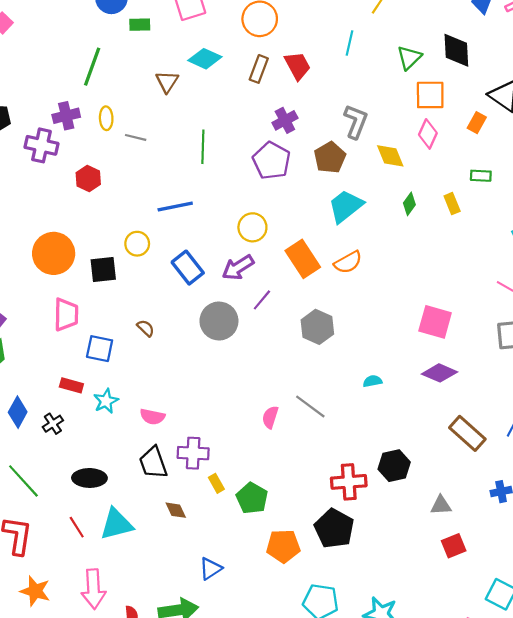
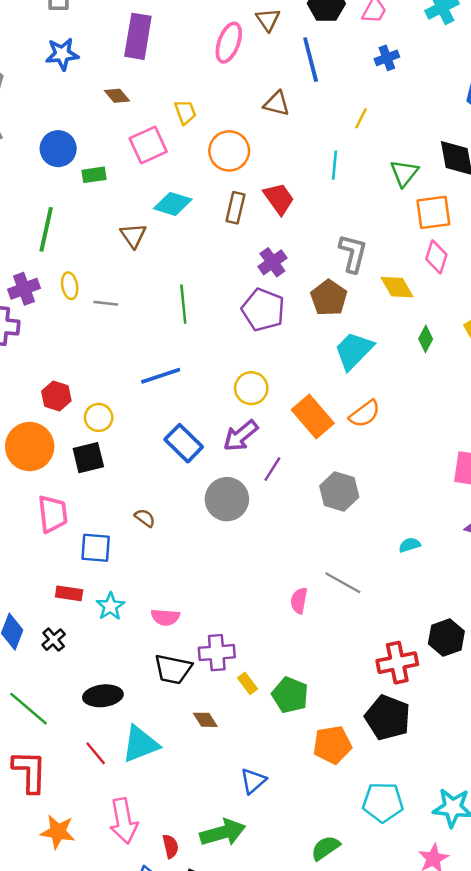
red hexagon: (88, 179) -> (56, 396), moved
yellow circle: (137, 244) -> (99, 417), moved
black trapezoid: (153, 463) -> (173, 669), turned -52

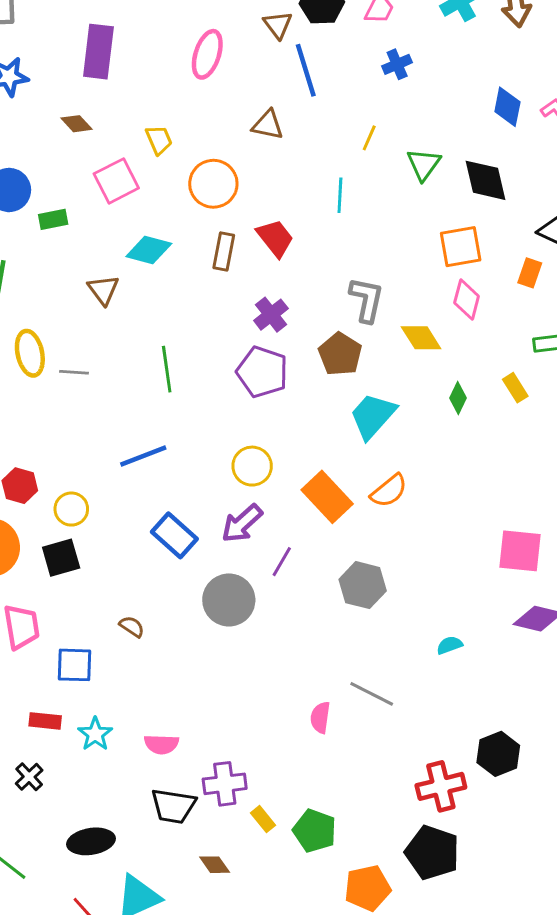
brown triangle: (268, 20) -> (278, 25), moved
green triangle: (404, 173) -> (424, 164), moved
yellow ellipse: (70, 286) -> (30, 353), size x1.4

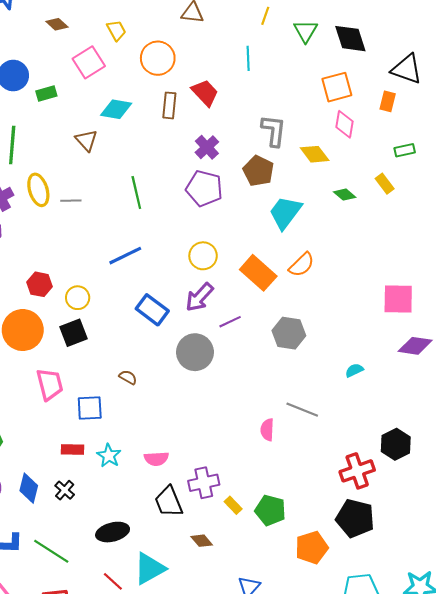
green diamond: (458, 398) -> (345, 195), turned -70
purple line: (282, 562) -> (230, 322), turned 40
black trapezoid: (173, 806) -> (169, 502), turned 64

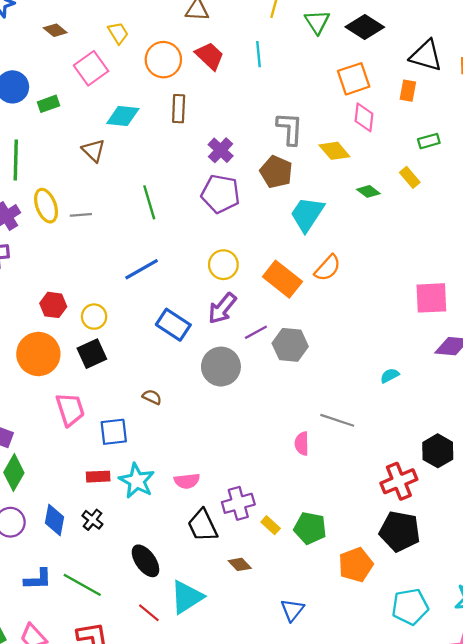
black diamond: (350, 39) -> (365, 27), turned -36
red trapezoid: (205, 93) -> (210, 56), moved
gray hexagon: (289, 333) -> (290, 345), moved
cyan star: (109, 456) -> (137, 481), size x1.4
black ellipse: (113, 532) -> (145, 561), turned 72

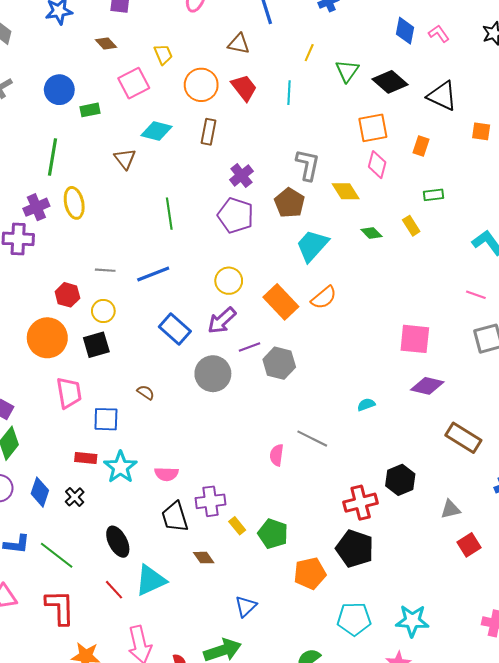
black triangle: (426, 56) -> (442, 96), moved
gray line: (81, 215) -> (105, 270), moved

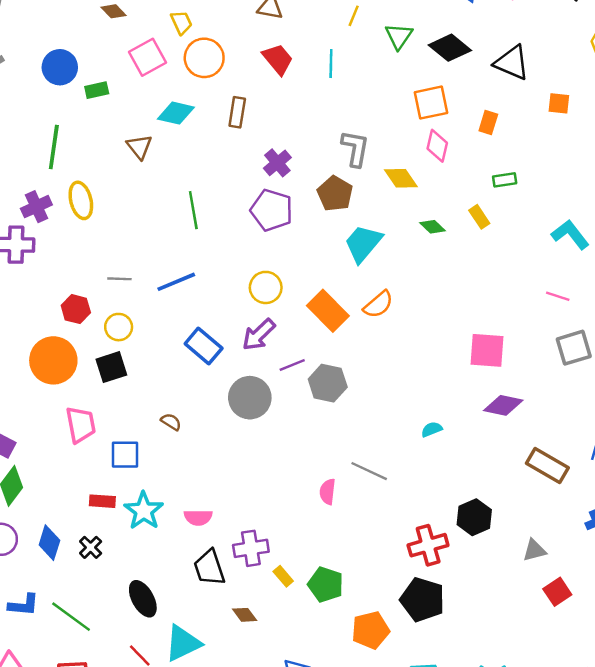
orange circle: (201, 85) -> (204, 58), moved

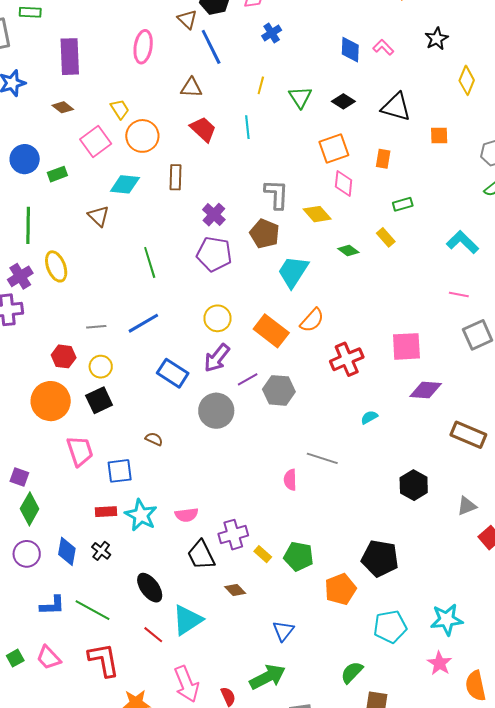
black diamond: (450, 48) -> (343, 101), size x0.7
red cross: (428, 545) -> (347, 359), moved

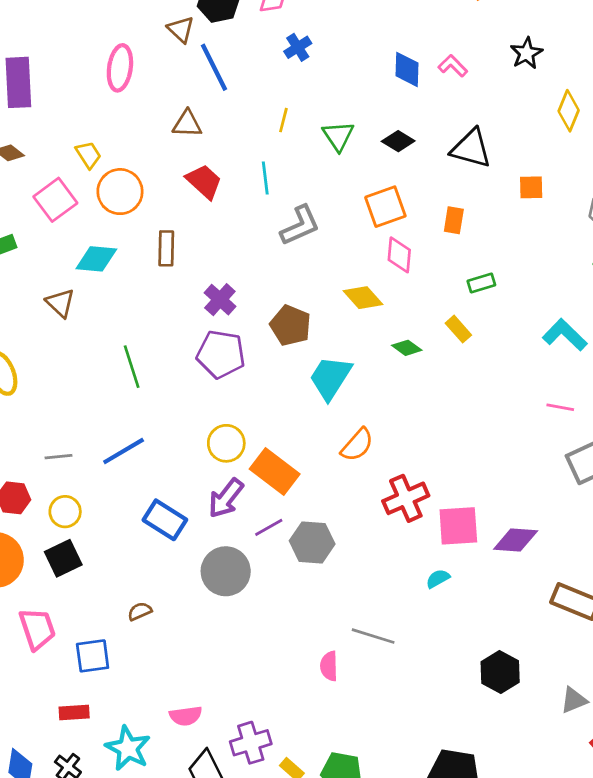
gray L-shape: (276, 194) -> (300, 225), moved, turned 64
orange rectangle: (271, 331) -> (275, 472), moved
pink square: (406, 346) -> (458, 526), moved
brown semicircle: (154, 439) -> (140, 611), turned -48
cyan star: (141, 515) -> (128, 748), moved

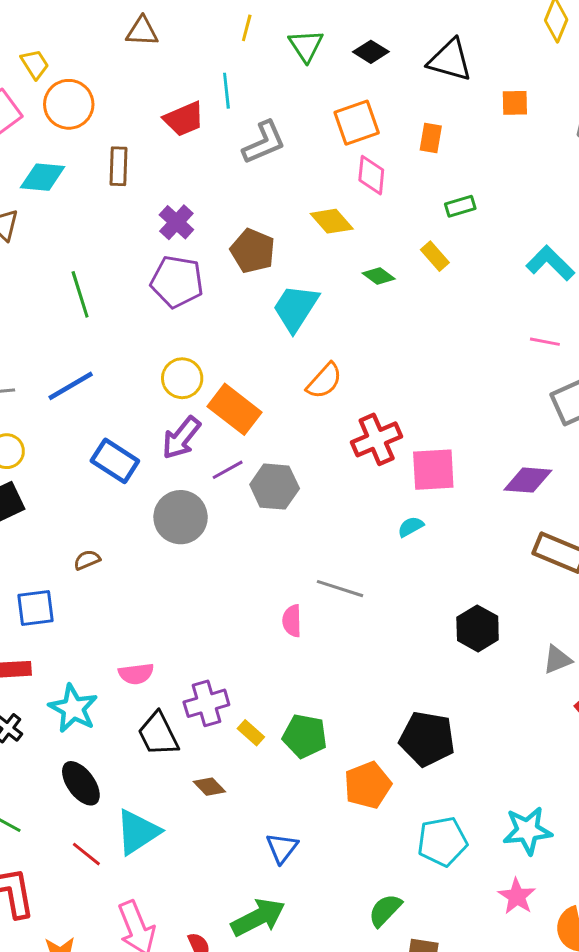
red trapezoid: (204, 181) -> (184, 119), moved, turned 114
purple diamond: (516, 540) -> (528, 480), moved

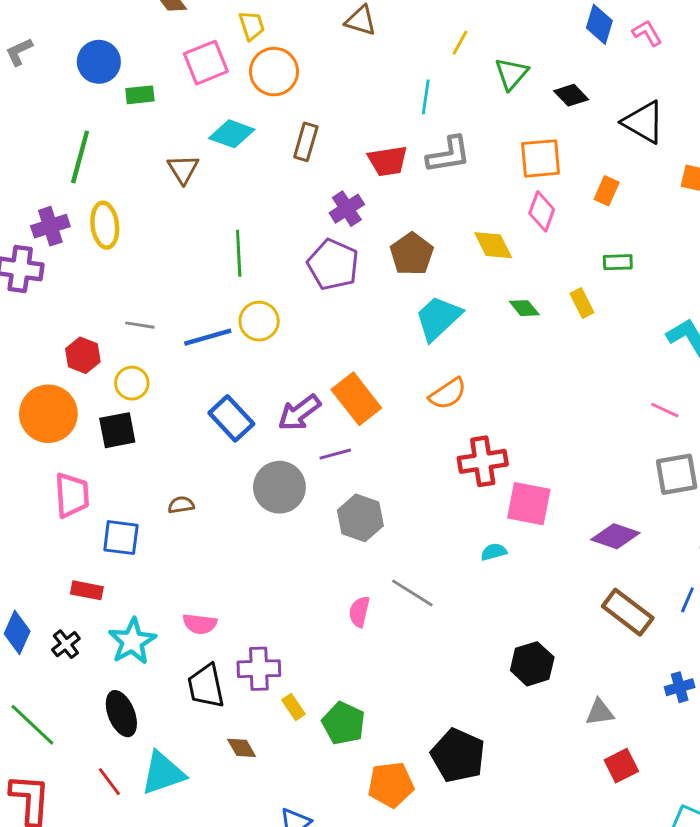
red trapezoid: (184, 119) -> (388, 161), moved
yellow circle: (182, 378) -> (259, 321), moved
gray hexagon: (275, 487) -> (360, 518), moved

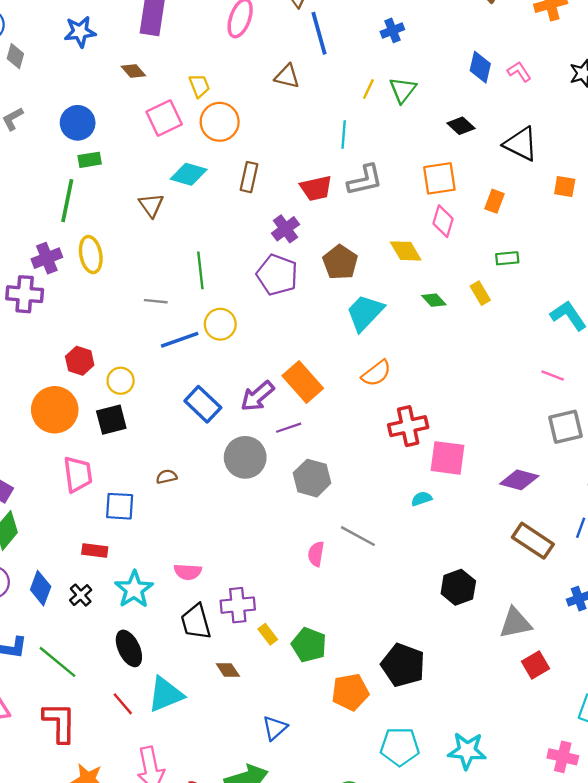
green triangle: (511, 74) -> (403, 90), moved
green rectangle: (140, 95) -> (90, 160), moved
gray line: (140, 325) -> (156, 301), moved
gray triangle: (600, 712) -> (515, 623), size x1.4

